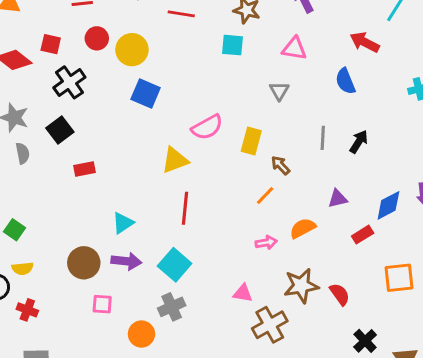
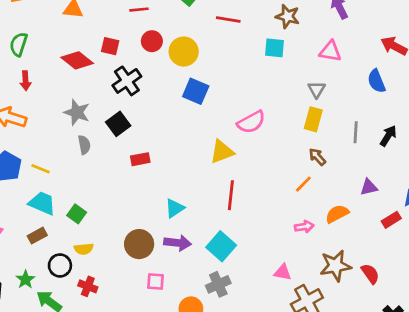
yellow rectangle: (251, 141) -> (313, 119), moved

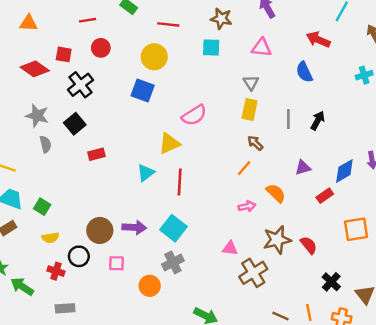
yellow circle: (184, 52) -> (154, 57), moved
cyan triangle: (175, 208) -> (146, 173), moved
orange semicircle: (337, 214) -> (276, 193), turned 75
black circle: (60, 265) -> (79, 256), moved

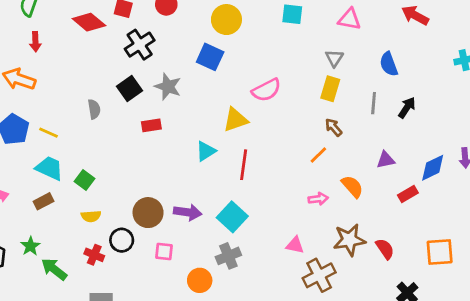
blue semicircle: (304, 72) -> (389, 64), moved
gray star: (37, 116) -> (168, 87), moved
orange square: (356, 229) -> (440, 252), moved

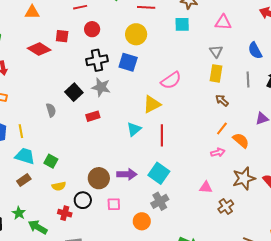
black cross: (140, 45) -> (97, 60), moved, turned 30
yellow line: (49, 133) -> (21, 131), turned 64
orange line: (318, 155) -> (222, 128), moved
brown cross: (319, 275) -> (226, 206), size x0.7

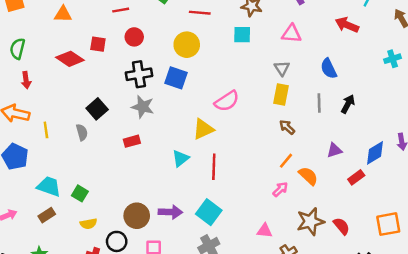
black square: (74, 92) -> (97, 109), moved
yellow line: (21, 131) -> (46, 130), moved
pink arrow: (218, 152) -> (280, 189), turned -32

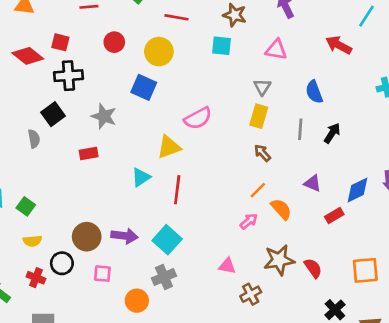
red circle: (134, 37) -> (114, 42), moved
black cross: (139, 74) -> (68, 76), moved
purple triangle: (334, 150) -> (313, 183), turned 35

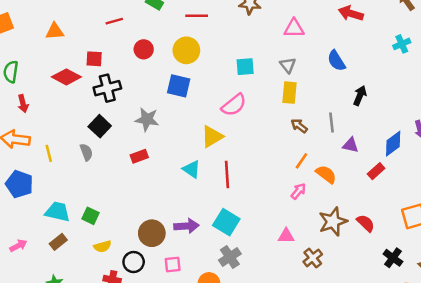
cyan square: (222, 46) -> (245, 67), moved
gray line: (300, 129) -> (332, 122), moved
cyan triangle: (141, 177) -> (192, 169), turned -42

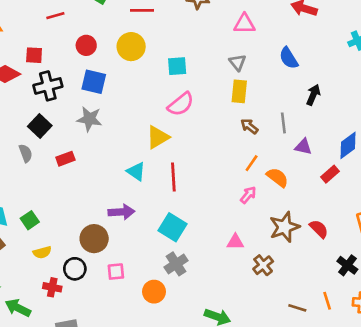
cyan square: (245, 67) -> (177, 66), moved
blue square: (179, 86) -> (94, 82), moved
red rectangle: (139, 156) -> (65, 159), moved
green square: (90, 216) -> (30, 220), turned 30
purple arrow: (186, 226) -> (121, 212), moved

